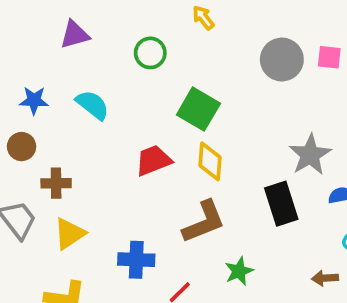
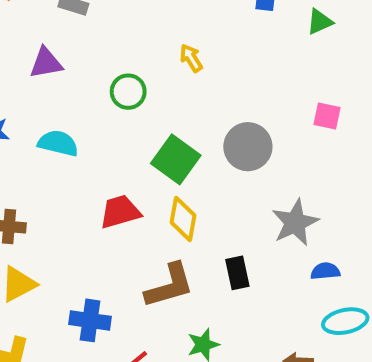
gray circle: (282, 60) -> (248, 147), moved
cyan semicircle: (93, 105) -> (58, 143), turned -30
black rectangle: (281, 204) -> (237, 273), moved, size x0.7

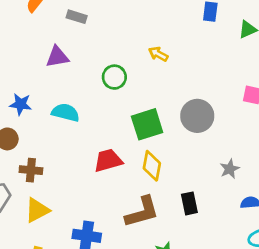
yellow arrow: (191, 58) -> (158, 54), turned -30
green square: (176, 159) -> (147, 124), turned 36
gray star: (295, 223) -> (230, 169), size x0.6

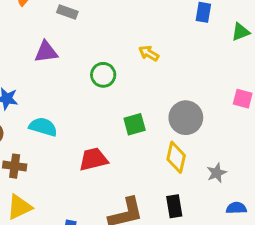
cyan semicircle: (65, 113) -> (43, 127), moved
green square: (147, 124) -> (135, 124), size x0.7
yellow diamond: (152, 166) -> (176, 157), moved

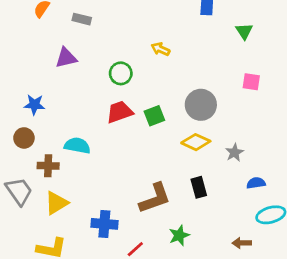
green triangle: (241, 32) -> (244, 31), moved, turned -36
cyan semicircle: (43, 127) -> (77, 146), moved
yellow diamond: (176, 157) -> (196, 142), turned -72
red trapezoid: (93, 159) -> (120, 112), moved

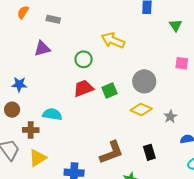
yellow arrow: (161, 49) -> (113, 40), size x1.6
black rectangle: (199, 187) -> (149, 152), moved

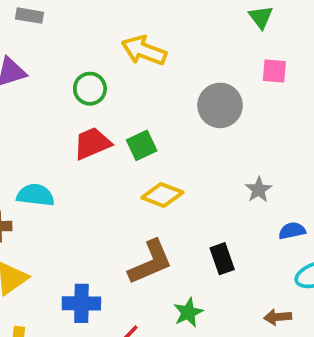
pink square: (182, 63) -> (274, 71), moved
gray circle: (144, 81) -> (220, 105), moved
yellow diamond: (141, 110) -> (162, 195), moved

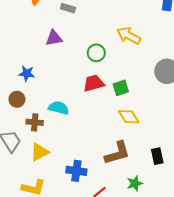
yellow diamond: (162, 195) -> (129, 117), turned 30

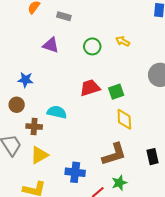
yellow arrow: (129, 36) -> (123, 41), size x0.6
purple triangle: (54, 38) -> (51, 45), turned 30
green circle: (96, 53) -> (92, 46), moved
yellow diamond: (129, 117) -> (124, 119), turned 30
green star: (135, 183) -> (119, 183), moved

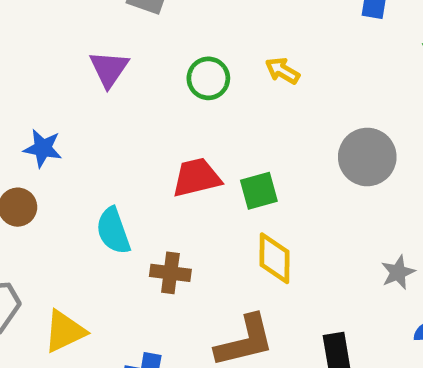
purple triangle: (51, 45) -> (109, 69), turned 42
cyan semicircle: (57, 112) -> (113, 231), turned -126
brown cross: (34, 127) -> (170, 273), moved

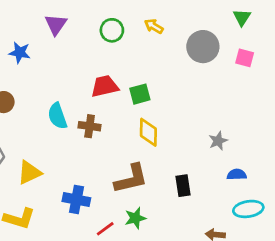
blue star: (43, 148) -> (20, 53), moved
gray circle: (367, 157) -> (203, 47), moved
brown cross: (170, 273) -> (90, 126), moved

